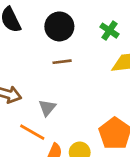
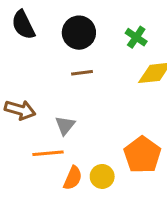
orange line: (32, 132) -> (48, 153), turned -35

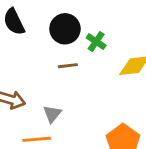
green cross: (136, 37) -> (96, 42), moved

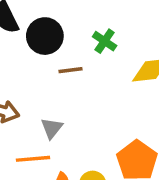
black circle: (65, 29) -> (45, 36), moved

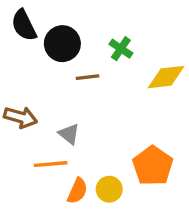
gray triangle: (52, 128) -> (69, 134), turned -30

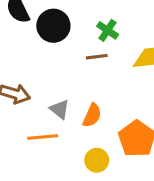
brown line: (87, 77) -> (97, 57), moved
orange semicircle: (77, 191) -> (92, 115), moved

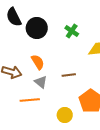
brown line: (97, 57) -> (69, 75), moved
orange semicircle: (92, 115) -> (38, 62), moved, turned -56

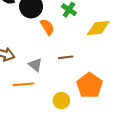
orange semicircle: (38, 62) -> (47, 27), moved

